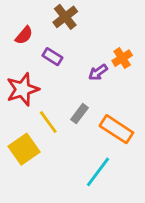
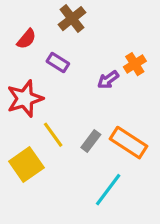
gray rectangle: (79, 114) -> (91, 141), moved

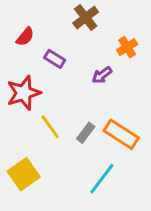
brown cross: (72, 19) -> (86, 18), moved
orange cross: (135, 64) -> (127, 47), moved
yellow square: (26, 165) -> (24, 174), moved

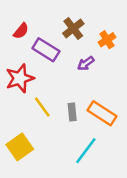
brown cross: (86, 18) -> (73, 29), moved
purple rectangle: (55, 59) -> (46, 50), size x1.5
gray rectangle: (86, 133) -> (72, 112), turned -42

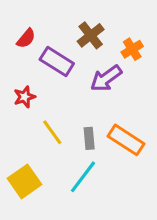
purple arrow: (86, 63) -> (106, 78), size x1.5
red star: (20, 78) -> (25, 97), size x0.6
cyan line: (86, 151) -> (83, 177), moved

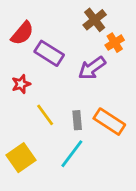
brown cross: (91, 35) -> (95, 20), moved
red semicircle: (26, 38) -> (22, 33), size x1.4

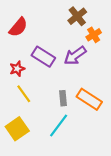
purple rectangle: (49, 53) -> (43, 57), moved
yellow line: (45, 115) -> (24, 94), moved

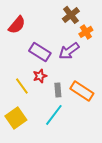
red star: (17, 69) -> (40, 76), moved

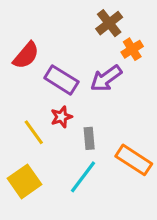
red semicircle: (17, 25) -> (26, 55), moved
orange rectangle: (82, 91) -> (134, 160), moved

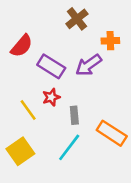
brown cross: (109, 23) -> (77, 19), moved
orange cross: (132, 49) -> (110, 41), turned 30

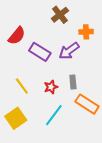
red star: (51, 97) -> (51, 87), moved
gray rectangle: (74, 115) -> (73, 82), moved

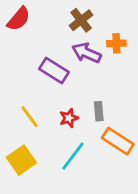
red semicircle: (17, 36) -> (19, 19), moved
purple arrow: (69, 51) -> (87, 53), moved, turned 60

